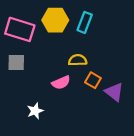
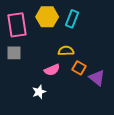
pink rectangle: (20, 29) -> (17, 25), turned 65
white star: (35, 111) -> (39, 92), moved

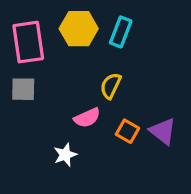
yellow semicircle: (66, 51) -> (111, 86), turned -63
orange square: (79, 68) -> (127, 131), moved

